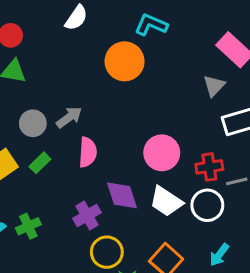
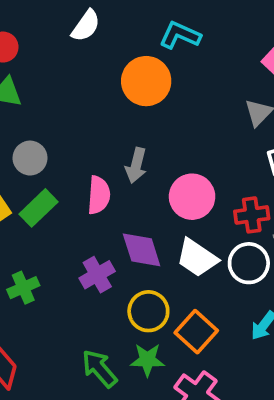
gray arrow: (69, 117) -> (136, 165), moved, turned 140
green rectangle: (40, 163) -> (38, 208), size x1.4
yellow circle: (107, 252) -> (148, 311), moved

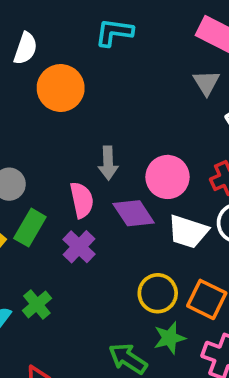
orange circle: (146, 81) -> (61, 88), moved
purple diamond: (142, 250) -> (134, 213), moved
purple cross: (97, 275) -> (79, 247), moved

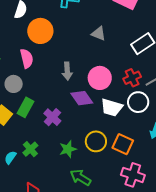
gray triangle: (206, 83) -> (99, 34), moved, turned -35
pink semicircle: (82, 200) -> (27, 59), moved
green star: (169, 338) -> (68, 149), moved

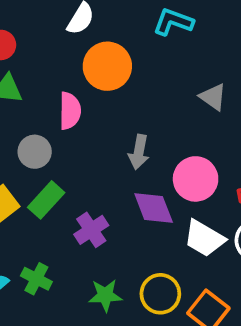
green cross: (30, 149) -> (36, 279), turned -35

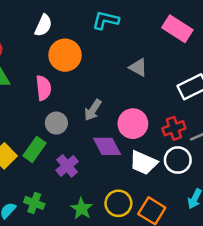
gray circle: (35, 152) -> (56, 123), moved
gray arrow: (139, 152) -> (93, 110), turned 30
green star: (105, 295) -> (82, 209), turned -30

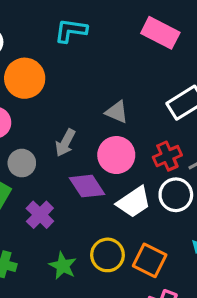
gray triangle: (138, 67) -> (117, 112), moved
white trapezoid: (143, 163) -> (134, 202), turned -52

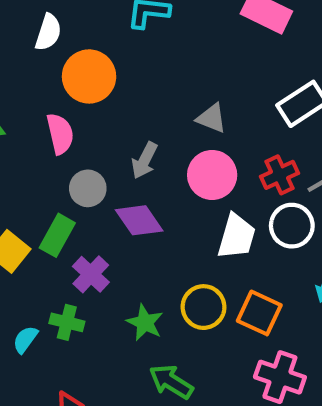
purple diamond: (87, 186) -> (139, 220), moved
white trapezoid: (134, 202) -> (237, 236), turned -39
purple cross: (40, 215) -> (91, 274), moved

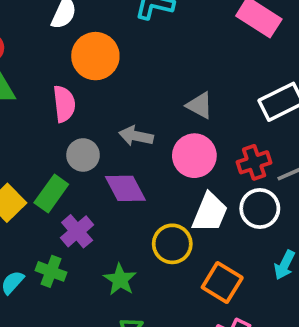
gray arrow: (144, 160) -> (136, 136), turned 68
yellow circle: (204, 307) -> (172, 244), moved

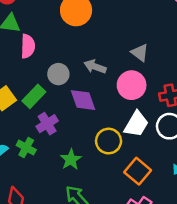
pink semicircle: (64, 104) -> (28, 46), moved

